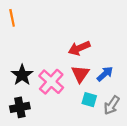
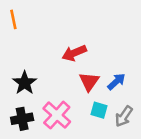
red arrow: (79, 48) -> (74, 53), moved
pink cross: (51, 82) -> (57, 115), moved

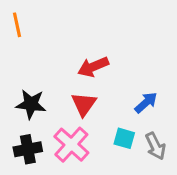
red triangle: (89, 82) -> (84, 104), moved
black star: (25, 83) -> (31, 104), turned -30
gray arrow: (124, 116) -> (155, 146), turned -60

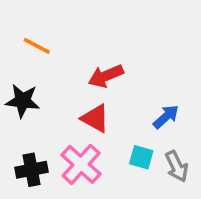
orange line: (17, 25) -> (37, 46), moved, turned -50
black star: (31, 104) -> (23, 101), moved
red triangle: (84, 104) -> (95, 118), turned -36

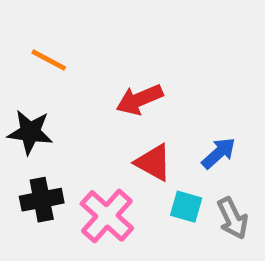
red triangle: (95, 118) -> (153, 162), moved
black cross: (31, 170) -> (42, 200), moved

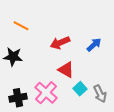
blue arrow: (219, 153) -> (94, 45), moved
black cross: (42, 200) -> (18, 98), moved
cyan square: (186, 207) -> (80, 89), turned 32

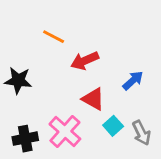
orange line: (21, 26) -> (54, 37), moved
blue arrow: (94, 45) -> (133, 80), moved

